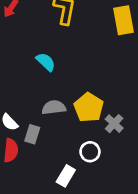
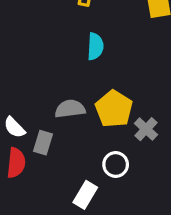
cyan semicircle: (46, 62) -> (95, 46), moved, turned 50

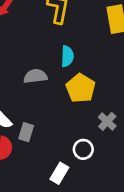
gray semicircle: (70, 109) -> (35, 76), moved
yellow pentagon: (114, 109) -> (81, 88), moved

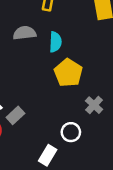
gray semicircle: (35, 76) -> (25, 33), moved
gray rectangle: (26, 132) -> (15, 115), turned 30

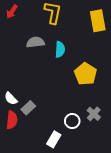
yellow pentagon: (68, 73) -> (86, 74), moved
gray cross: (94, 105) -> (94, 114), moved

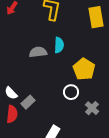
gray semicircle: (35, 42) -> (38, 52), moved
white circle: (72, 121) -> (71, 92), moved

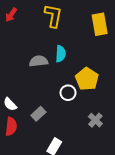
white circle: (71, 92) -> (68, 93), moved
gray rectangle: (28, 102) -> (38, 114), moved

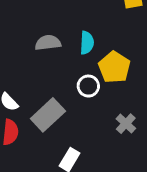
cyan semicircle: (61, 54) -> (87, 43), moved
gray rectangle: (38, 114) -> (48, 115), size x1.6

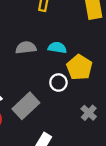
cyan semicircle: (87, 43) -> (57, 48), turned -84

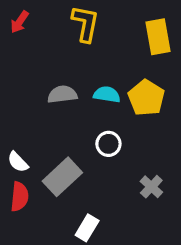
yellow pentagon: (79, 67) -> (146, 98), moved

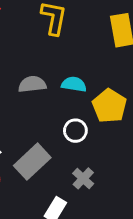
yellow pentagon: (146, 98) -> (109, 106), moved
gray cross: (151, 187) -> (83, 178), moved

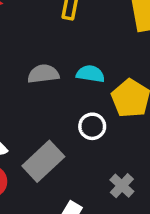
gray cross: (83, 178) -> (122, 186), moved

